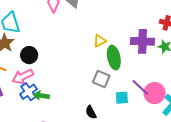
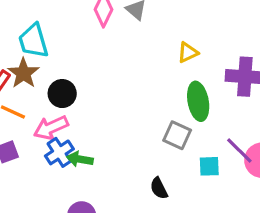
yellow triangle: (100, 41) -> (188, 52), moved

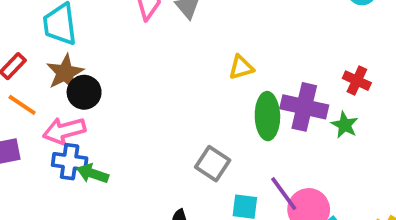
brown star: (23, 73) -> (65, 73), moved
green ellipse: (198, 101) -> (267, 116), moved
blue cross: (59, 152) -> (70, 162), turned 32

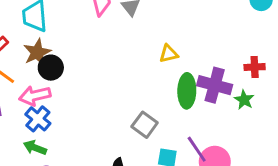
red cross: (357, 81) -> (255, 67), turned -30
blue cross: (70, 162) -> (38, 119), turned 30
green arrow: (93, 174) -> (35, 148), moved

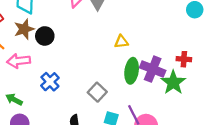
black circle: (51, 68) -> (45, 36), moved
green star: (244, 100) -> (173, 82), size x1.6
blue cross: (38, 119) -> (50, 82), moved

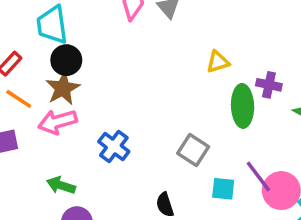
brown star: (24, 29) -> (63, 88), moved
black circle: (45, 36) -> (66, 60), moved
purple cross: (153, 69) -> (269, 85), moved, size x0.6

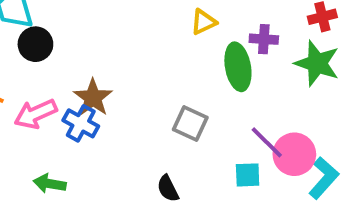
brown star: (63, 88) -> (93, 98), moved
blue cross: (114, 146) -> (81, 123), moved
cyan square: (223, 189) -> (248, 175), moved

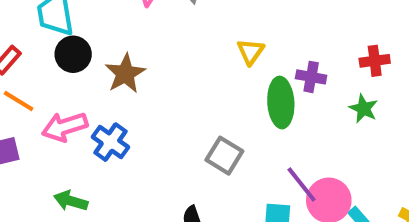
yellow triangle: (204, 22) -> (251, 52), turned -36
green star: (317, 63) -> (364, 109), size x0.6
brown star: (93, 98) -> (125, 74), moved

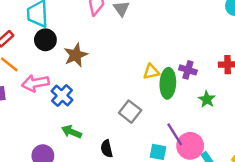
yellow triangle: (251, 52) -> (151, 72), moved, turned 36
green star: (364, 109) -> (207, 99), moved
green arrow: (71, 201) -> (71, 132), moved

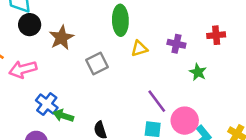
green ellipse: (168, 83) -> (120, 20), moved
blue cross: (62, 96) -> (47, 104), moved
gray square: (130, 112) -> (97, 64), moved, turned 30
purple line: (175, 134) -> (157, 101), moved

